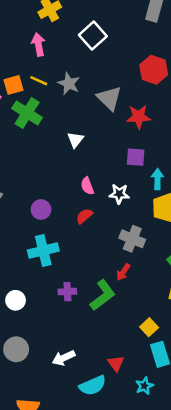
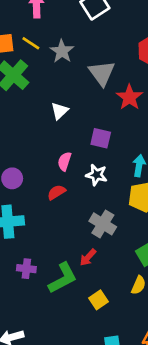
red star: (139, 117) -> (129, 97), turned 30
purple square: (136, 157) -> (101, 138), moved
pink semicircle: (87, 186) -> (64, 161), turned 30
yellow square: (149, 327) -> (99, 300), moved

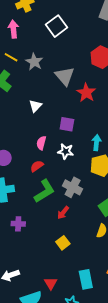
green L-shape: (63, 278) -> (44, 191), moved
yellow square: (99, 300) -> (63, 243), moved

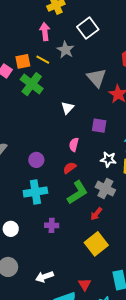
gray star: (34, 62) -> (66, 50), moved
white star: (66, 151) -> (108, 159), moved
yellow square: (63, 243) -> (96, 244), size x1.6

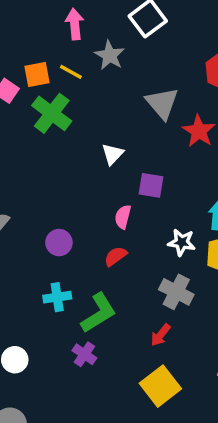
purple square: (99, 126) -> (151, 185), moved
cyan cross: (35, 192) -> (57, 297), size x0.7
green L-shape: (77, 192) -> (99, 313), moved
purple cross: (52, 225) -> (84, 354), turned 32

